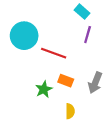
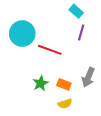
orange rectangle: (66, 81) -> (64, 84), moved
yellow semicircle: (70, 111) -> (65, 104), turned 72

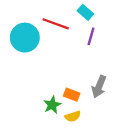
red line: (50, 50) -> (56, 24), moved
green star: (41, 83) -> (52, 105), moved

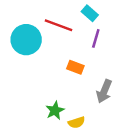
orange rectangle: (72, 95) -> (75, 67), moved

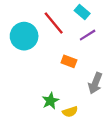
red line: (59, 25) -> (54, 23), turned 30
purple line: (96, 38) -> (88, 35), turned 42

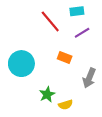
cyan rectangle: (82, 12) -> (77, 11), turned -48
cyan circle: (24, 36) -> (21, 64), moved

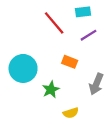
green star: (47, 94) -> (51, 90), moved

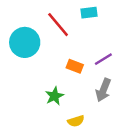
purple line: (89, 35) -> (103, 59), moved
cyan circle: (23, 68) -> (25, 42), moved

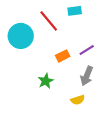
orange rectangle: (75, 66) -> (63, 56), turned -48
yellow semicircle: (76, 121) -> (78, 100), moved

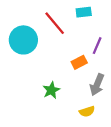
purple line: (87, 50) -> (97, 46), moved, turned -35
orange rectangle: (63, 56) -> (79, 62), moved

